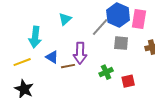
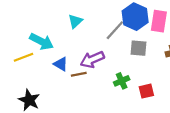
cyan arrow: (35, 37) -> (41, 41), turned -70
purple arrow: (80, 53) -> (92, 59), turned 65
yellow line: (22, 62) -> (23, 57), moved

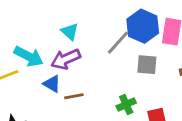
cyan triangle: (75, 21) -> (70, 32), turned -35
purple arrow: (92, 59) -> (66, 59), moved

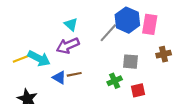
cyan arrow: (29, 56) -> (39, 58), moved
gray square: (147, 65) -> (131, 62), moved
blue triangle: (52, 84) -> (59, 78), moved

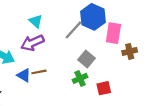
pink rectangle: (150, 24) -> (113, 33), moved
gray square: (131, 62) -> (86, 59), moved, turned 35

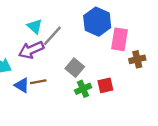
gray line: (74, 30) -> (52, 36), moved
gray square: (86, 59) -> (75, 68), moved
red square: (104, 88) -> (105, 85), moved

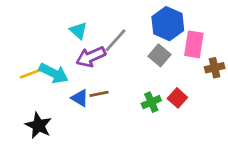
cyan triangle: (35, 26) -> (78, 31), moved
gray square: (75, 68) -> (160, 55), moved
red square: (105, 85) -> (177, 98), turned -35

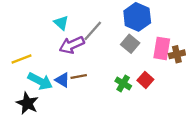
pink rectangle: (194, 44) -> (162, 48), moved
cyan arrow: (54, 73) -> (40, 81), moved
green cross: (151, 102) -> (123, 83), turned -35

